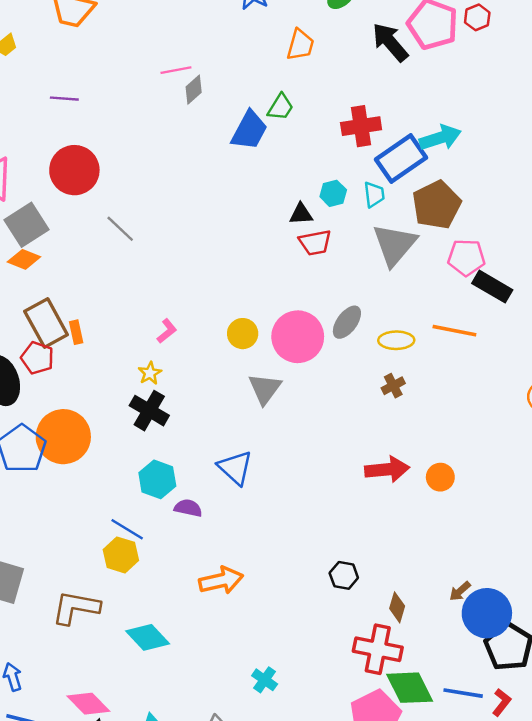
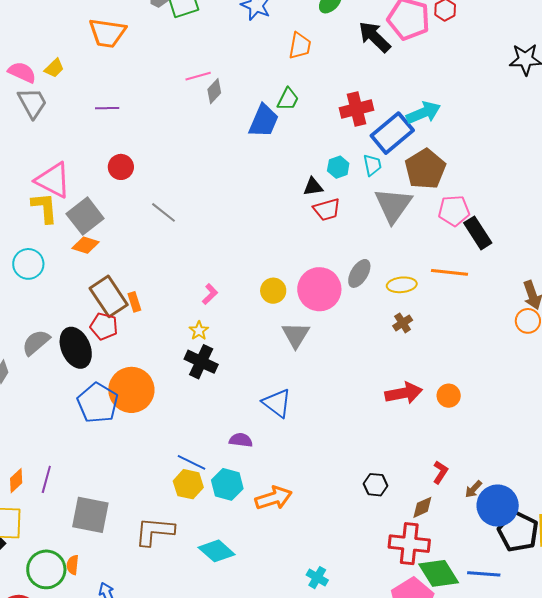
red circle: (74, 170) -> (121, 167), size x0.6
black rectangle: (492, 287) -> (478, 233), turned 32
cyan hexagon: (157, 479) -> (227, 484), moved
brown diamond: (397, 607) -> (422, 507), turned 55
red L-shape: (502, 702) -> (440, 472), moved

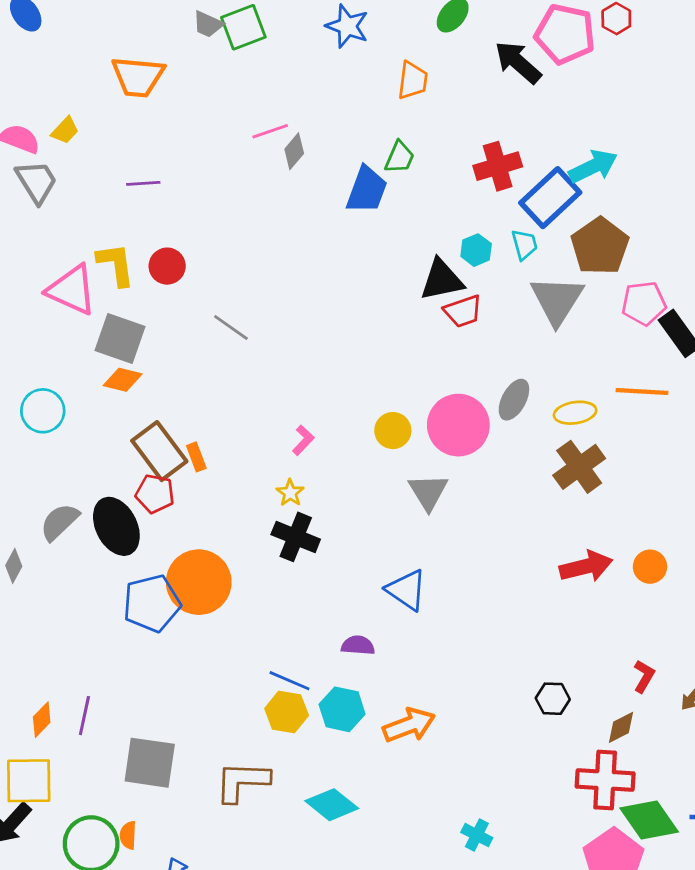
black triangle: (313, 187) -> (442, 280), size x1.6
yellow L-shape: (44, 208) -> (116, 264), moved
gray square: (85, 216) -> (120, 338), turned -30
brown cross: (403, 323) -> (579, 467), size x1.8
blue pentagon: (98, 403) -> (152, 603), turned 30

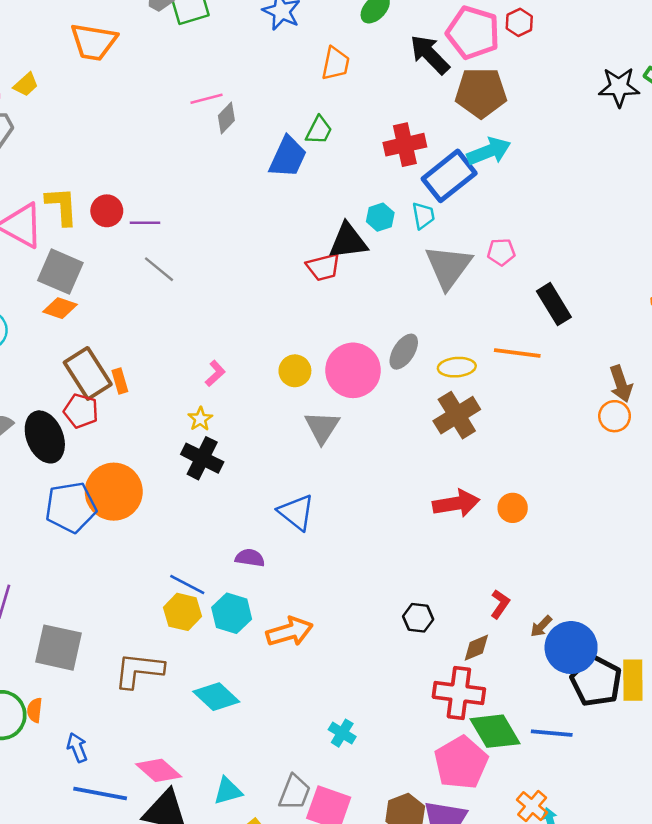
purple line: (143, 183) -> (145, 223), moved
brown pentagon: (600, 246) -> (481, 93), moved, turned 30
pink pentagon: (644, 303) -> (501, 252), moved, size x0.7
red trapezoid: (463, 311) -> (323, 267), moved

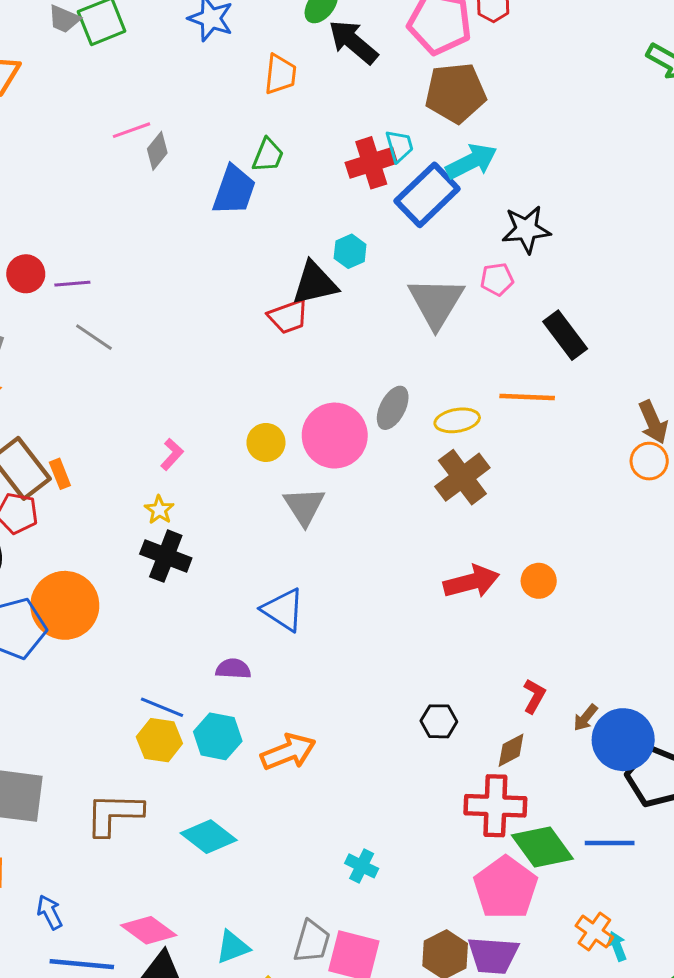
black arrow: (430, 54) -> (353, 42), moved
black star: (619, 87) -> (526, 229), moved
cyan trapezoid: (423, 216) -> (399, 146), moved

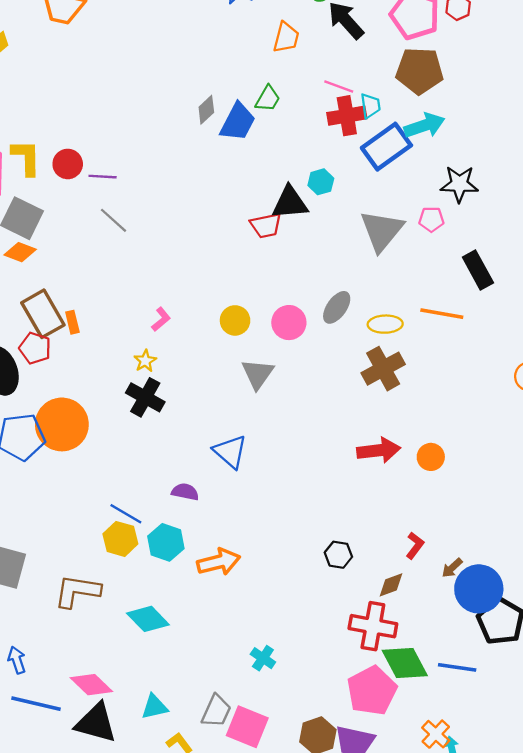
pink line: (131, 130) -> (339, 86), moved, turned 32
gray diamond: (157, 151) -> (206, 110), moved
pink circle: (335, 436) -> (289, 323), size x0.7

